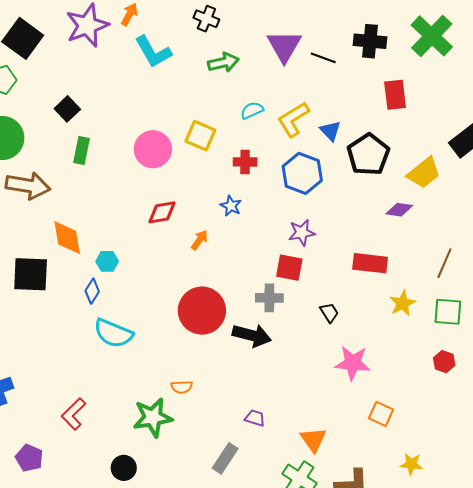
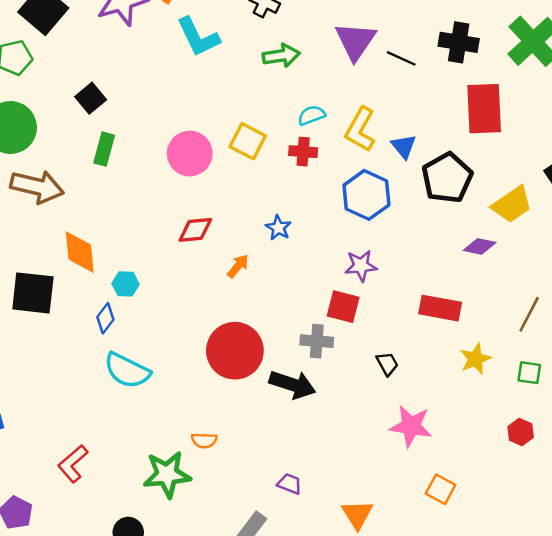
red rectangle: (395, 95) -> (484, 109), size x1.4
yellow L-shape: (293, 119) -> (360, 129), turned -33
red cross: (245, 162) -> (303, 152), moved
green square: (448, 312) -> (529, 373), size x0.7

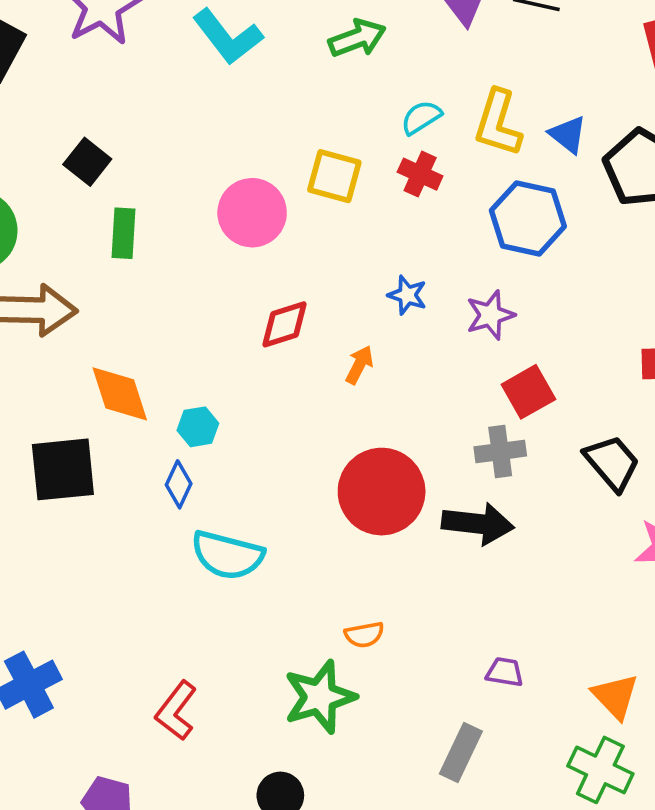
red cross: (303, 152) -> (420, 174), turned 32
purple star: (361, 266) -> (490, 315), moved
red square: (343, 307) -> (528, 392), turned -32
black trapezoid: (387, 364) -> (612, 463), size x1.6

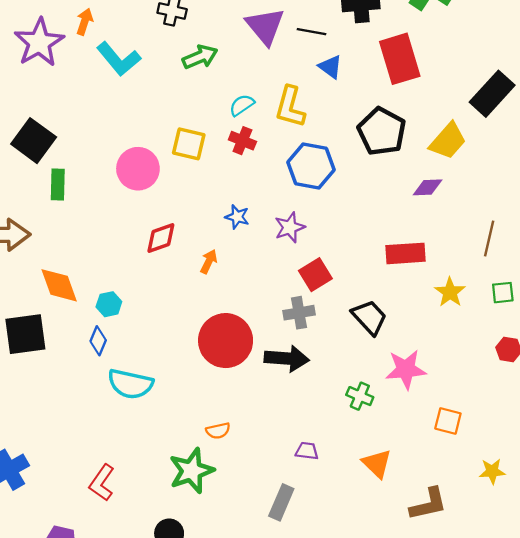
blue triangle: (568, 134) -> (330, 67), moved
black square: (87, 162) -> (34, 141), size x1.5
green cross: (600, 770) -> (360, 396), moved, size x0.7

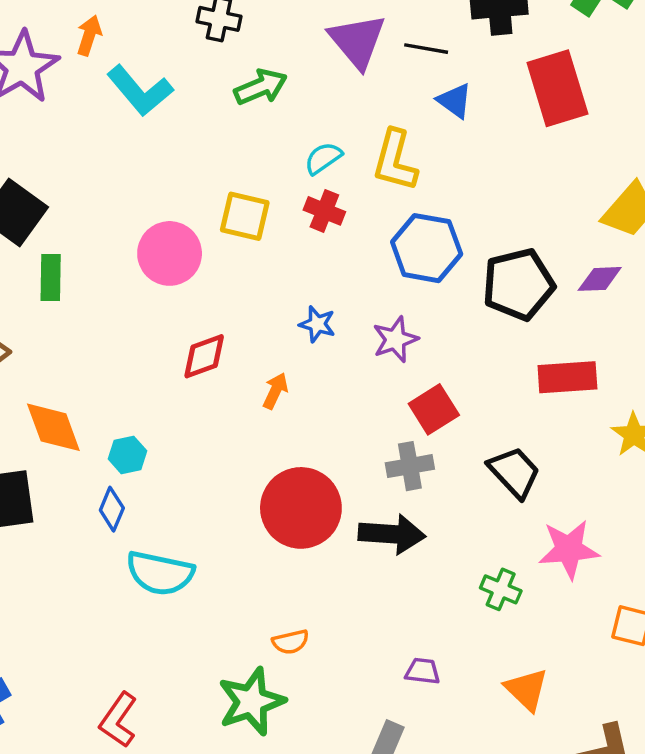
black pentagon: (382, 131) -> (518, 284), moved, turned 30

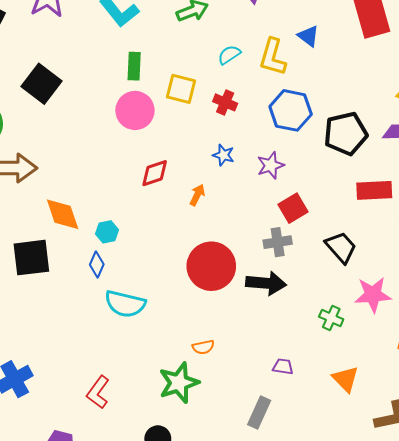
blue triangle: (455, 101) -> (308, 36), moved
red cross: (324, 211) -> (225, 102), moved
green rectangle: (51, 278) -> (134, 66), moved

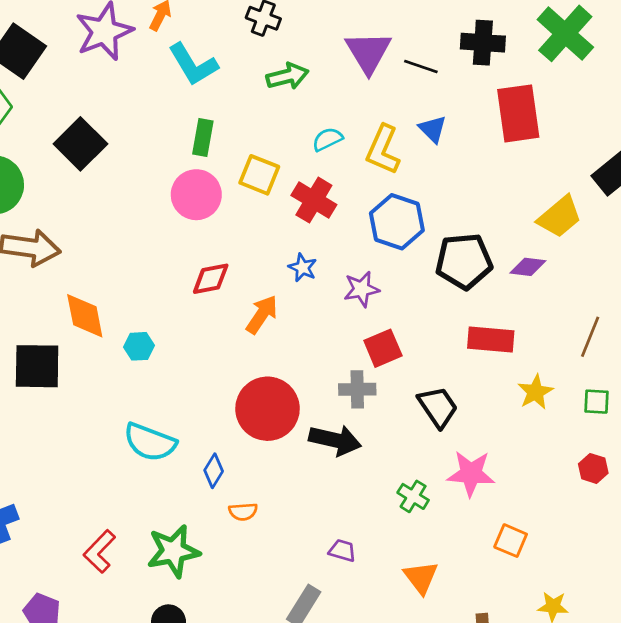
red cross: (225, 102) -> (314, 200), size x1.4
orange arrow: (197, 195) -> (262, 314), size x1.4
blue diamond: (97, 265) -> (214, 471), moved
green star: (179, 383) -> (173, 551), moved

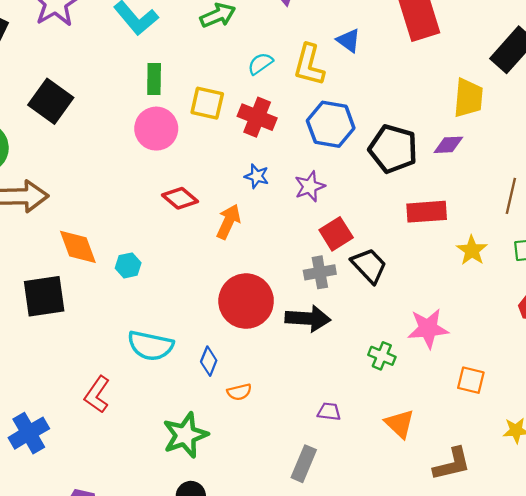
yellow trapezoid: (559, 217) -> (468, 98), turned -36
black pentagon: (464, 261) -> (393, 149), turned 30
red diamond: (211, 279) -> (180, 198), turned 60
black trapezoid: (438, 407) -> (369, 266), moved
red L-shape: (100, 551) -> (97, 394), moved

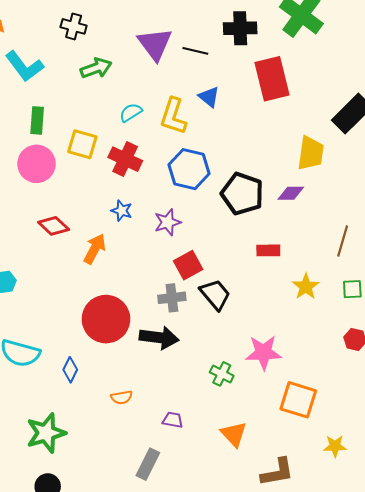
red rectangle: (427, 212) -> (268, 250), size x0.7
orange square: (471, 380) -> (298, 400), size x1.5
orange semicircle: (239, 392) -> (122, 397), moved

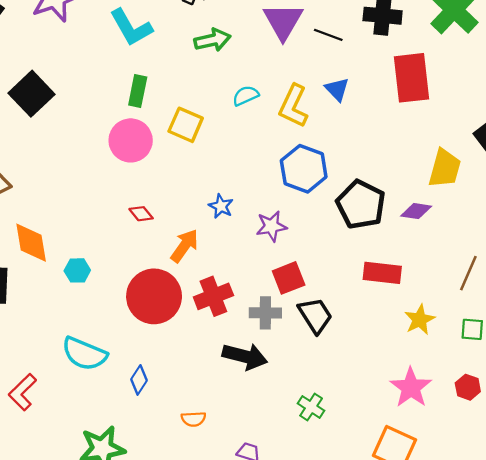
red cross: (125, 159) -> (213, 296), moved, turned 36
red diamond: (54, 226) -> (141, 214), size x0.7
red rectangle: (268, 250) -> (382, 273), size x1.4
red circle: (106, 319) -> (154, 296), moved
pink star: (263, 352) -> (411, 388), moved, turned 30

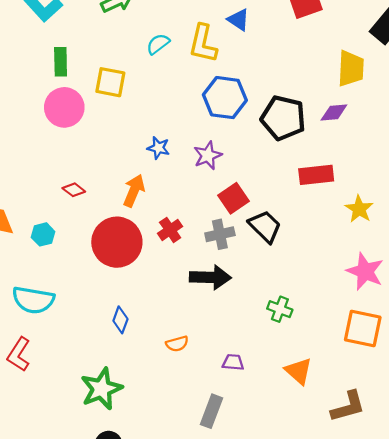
red diamond: (141, 214) -> (74, 190), moved
red cross: (213, 296) -> (170, 230), size x0.7
cyan semicircle: (84, 354) -> (33, 300), moved

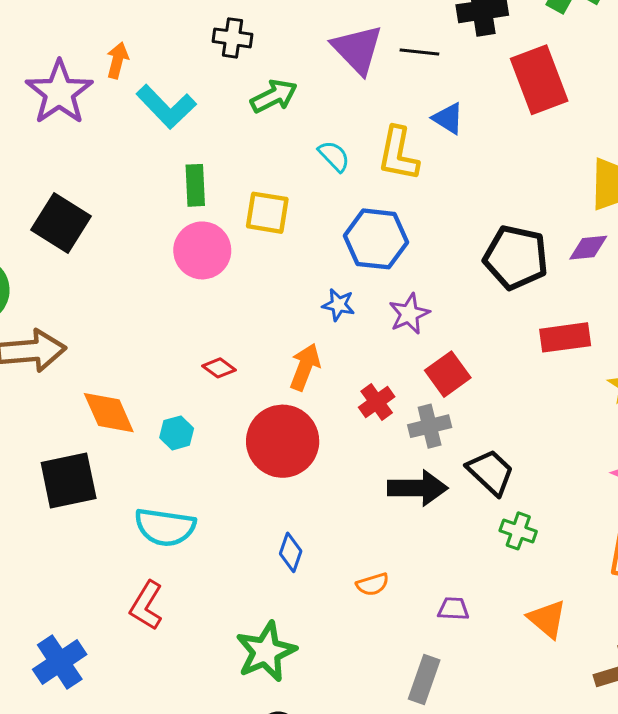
cyan semicircle: (158, 44) -> (334, 156), turned 85
blue hexagon: (225, 98) -> (376, 239), moved
black trapezoid: (265, 226) -> (491, 472), moved
red cross: (170, 230) -> (377, 402), moved

